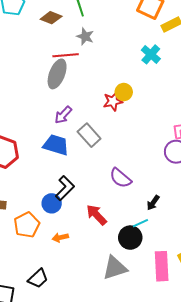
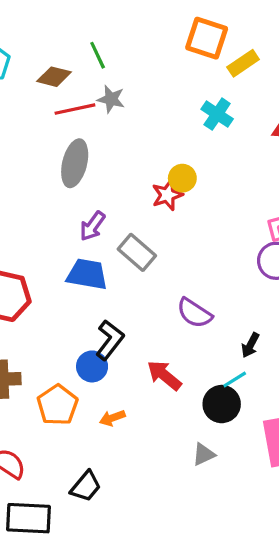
red line: (66, 55) -> (75, 109), moved
gray triangle: (115, 268) -> (204, 454), size x0.6

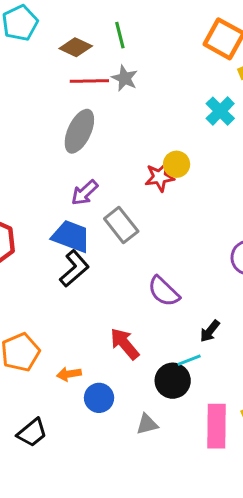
black L-shape: (110, 340) -> (74, 269), moved
blue circle: (92, 366) -> (99, 398), moved

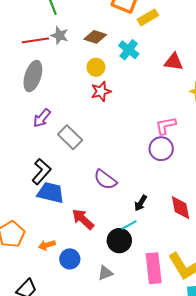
brown diamond: (76, 47) -> (95, 37), moved
yellow circle: (177, 164) -> (96, 67), moved
red star: (160, 177) -> (101, 91), moved
blue trapezoid: (71, 236) -> (51, 193), moved

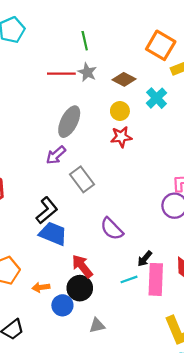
gray ellipse: (33, 76) -> (69, 122), moved
black circle: (119, 241) -> (80, 288), moved
pink rectangle: (154, 268) -> (156, 279), moved

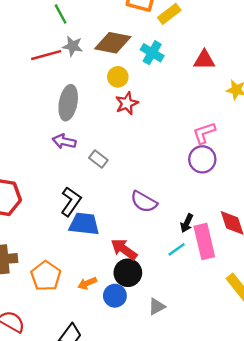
brown diamond: (124, 79) -> (113, 43), size x1.4
purple arrow: (56, 155) -> (64, 141), turned 70
gray rectangle: (82, 179) -> (98, 159), size x0.7

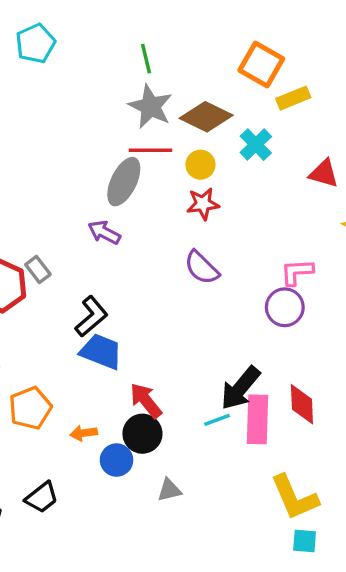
gray star: (73, 46) -> (150, 106), size x1.5
red line: (46, 55) -> (150, 150), moved
gray rectangle: (98, 159) -> (38, 269), moved
purple semicircle: (144, 202) -> (202, 268), moved
black arrow: (187, 223) -> (240, 388), size x1.8

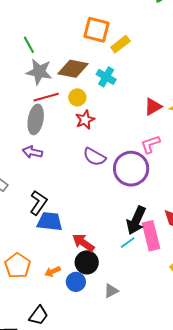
red triangle: (324, 173) -> (153, 107), moved, turned -30
purple circle: (285, 307) -> (131, 169), moved, size x1.5

